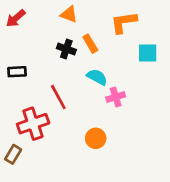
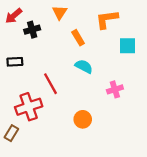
orange triangle: (69, 14) -> (60, 12), turned 42
black cross: (66, 49) -> (32, 30), moved, turned -35
pink cross: (116, 97) -> (115, 89), moved

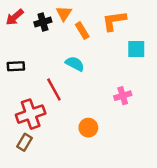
black cross: (32, 30) -> (43, 22), moved
orange rectangle: (78, 38) -> (82, 31), moved
cyan semicircle: (84, 66) -> (75, 64), moved
brown rectangle: (11, 133) -> (24, 142), moved

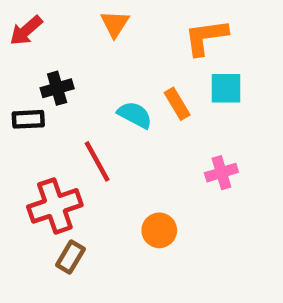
black cross: (43, 22) -> (57, 88), moved
orange rectangle: (82, 31) -> (177, 104), moved
cyan square: (136, 49) -> (226, 88), moved
brown rectangle: (24, 142) -> (70, 257), moved

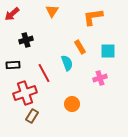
cyan square: (226, 88) -> (108, 51), moved
cyan semicircle: (135, 115) -> (67, 63), moved, turned 42
black rectangle: (28, 119) -> (13, 65), moved

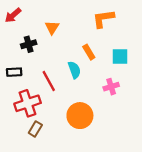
orange triangle: (52, 11) -> (52, 27), moved
orange circle: (72, 104) -> (80, 116), size x1.5

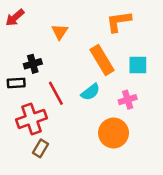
black cross: (29, 44) -> (33, 64), moved
orange rectangle: (89, 52) -> (102, 60), size x1.6
cyan semicircle: (74, 70) -> (90, 92), moved, turned 72
orange circle: (80, 116) -> (114, 133), moved

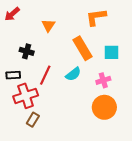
black cross: (33, 64) -> (27, 51), turned 32
black rectangle: (16, 83) -> (13, 75), moved
red line: (56, 93) -> (45, 75), turned 54
orange circle: (114, 133) -> (104, 107), moved

